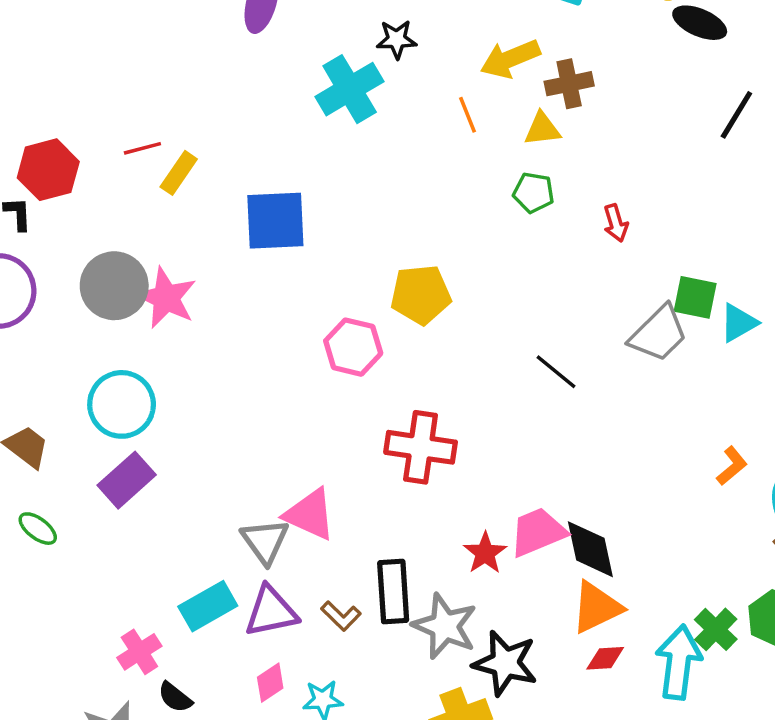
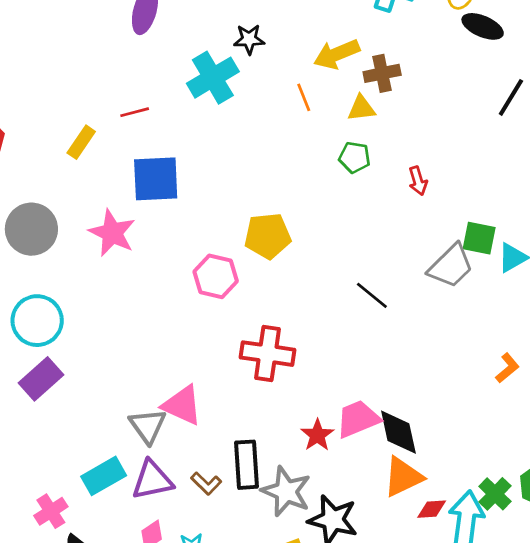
red line: (142, 148) -> (135, 112), moved
pink star: (166, 298) -> (112, 233), moved
red diamond: (605, 658) -> (432, 509), moved

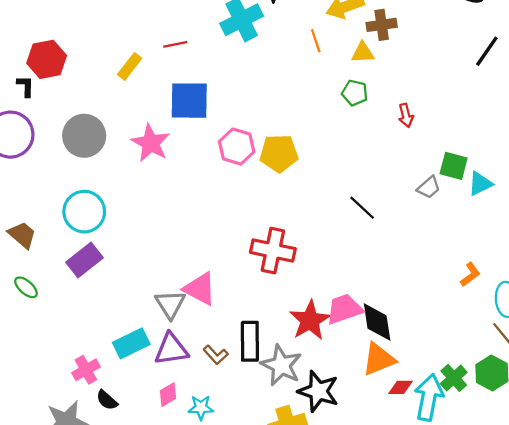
gray trapezoid: (451, 266) -> (429, 187), size x0.6
pink hexagon: (216, 276) -> (237, 147), moved
red star: (317, 435) -> (310, 320), size x1.5

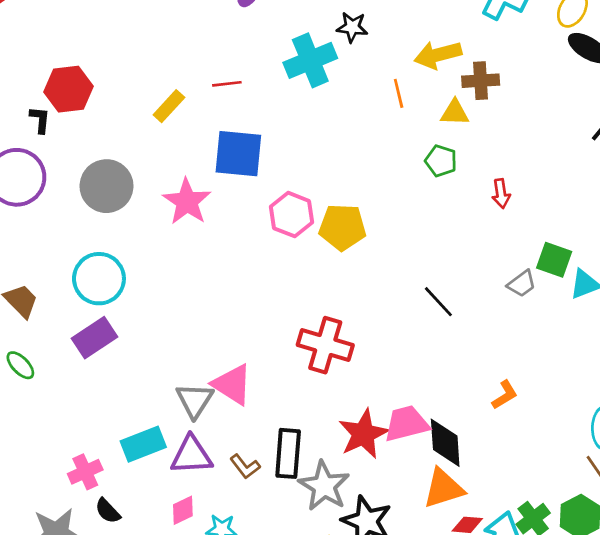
orange L-shape: (470, 274) -> (505, 395), moved

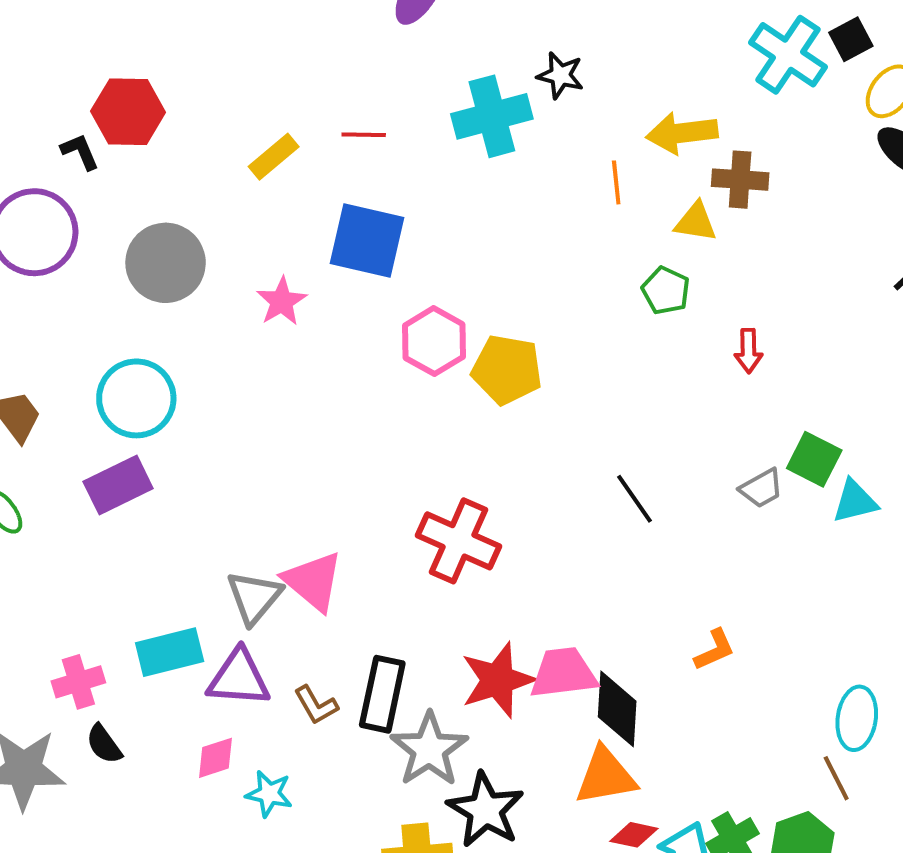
black L-shape: (40, 120) -> (80, 152), turned -36
pink star: (187, 202) -> (282, 301), size x0.7

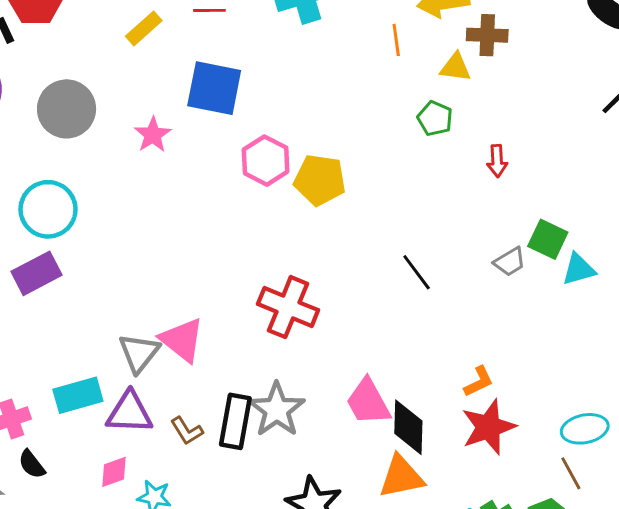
pink trapezoid: (563, 673) -> (368, 402), turned -110
red star: (498, 680) -> (488, 427), moved
cyan ellipse: (857, 718) -> (585, 429), turned 72
gray star: (429, 749) -> (277, 410), moved

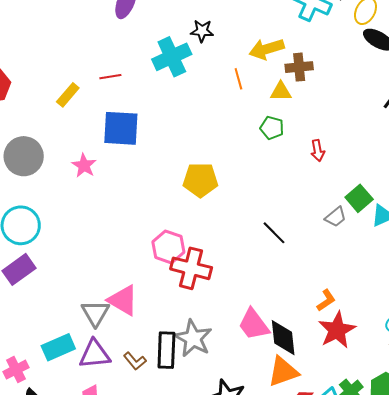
pink hexagon: (266, 161) -> (168, 247), moved
green square: (548, 239) -> (359, 198), turned 32

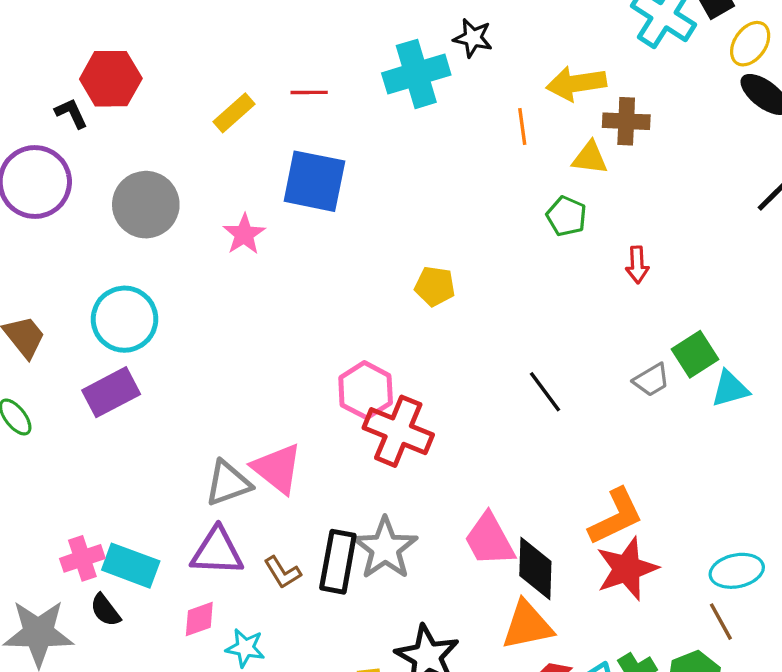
yellow pentagon: (200, 180) -> (435, 286), size x0.7
orange L-shape: (326, 300) -> (616, 517), size x1.6
gray triangle: (95, 313) -> (228, 483), turned 32
cyan rectangle: (58, 347) -> (131, 566), moved, turned 36

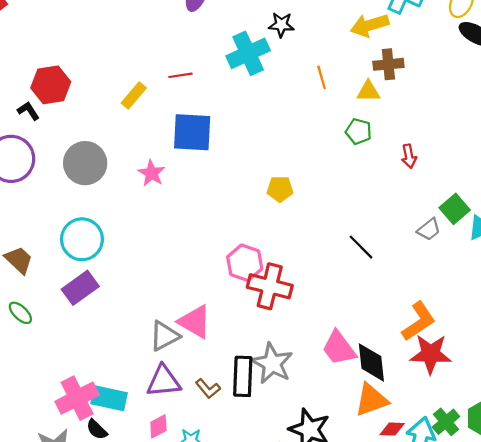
yellow arrow: (576, 83) -> (370, 25), moved
pink cross: (82, 558) -> (77, 398), size x1.5
red star: (627, 569) -> (431, 354), turned 30

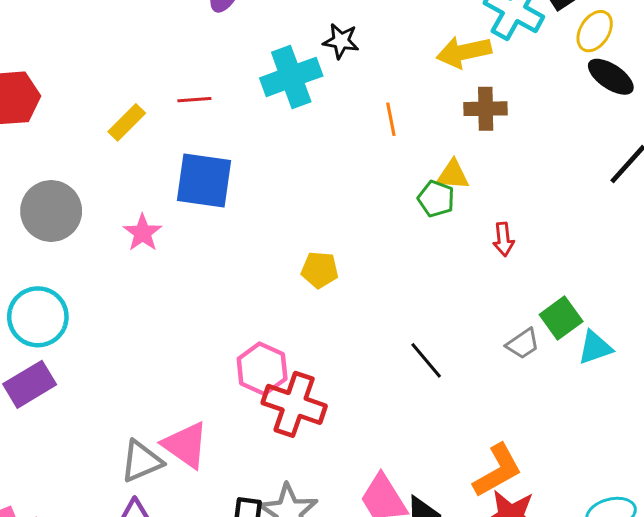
yellow triangle: (368, 91) -> (453, 175), moved

